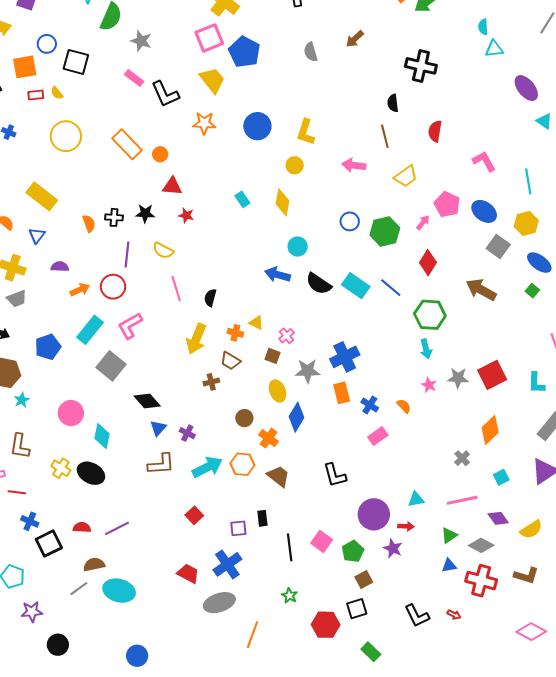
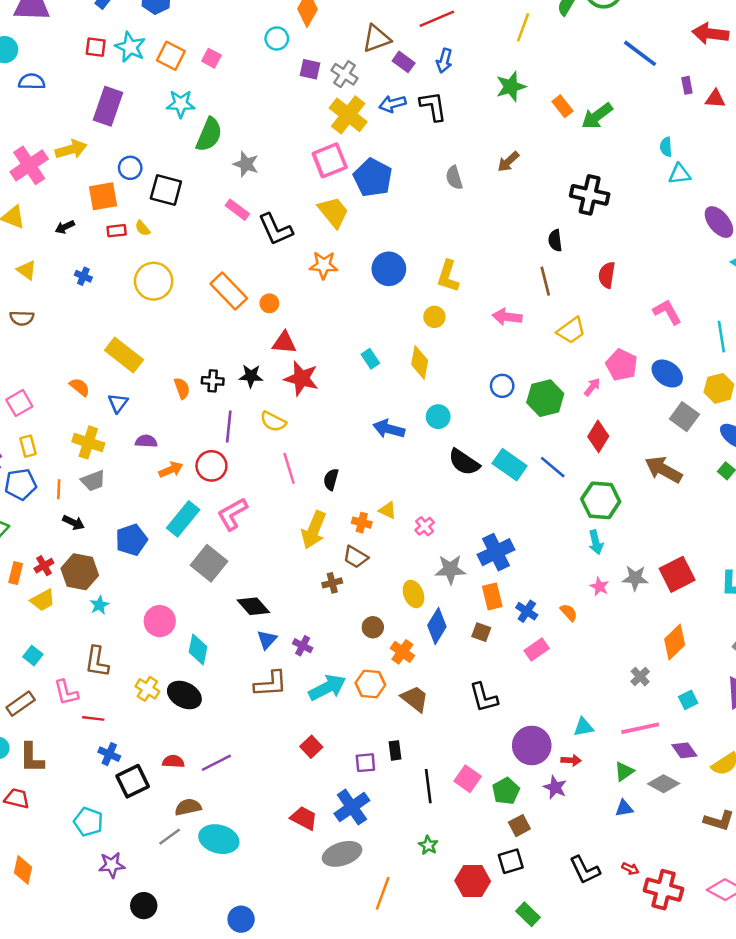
red star: (186, 215) -> (301, 378), size x1.8
blue arrow: (278, 275) -> (389, 429), moved
brown square: (272, 356) -> (481, 632), moved
red cross: (481, 581) -> (664, 890), moved

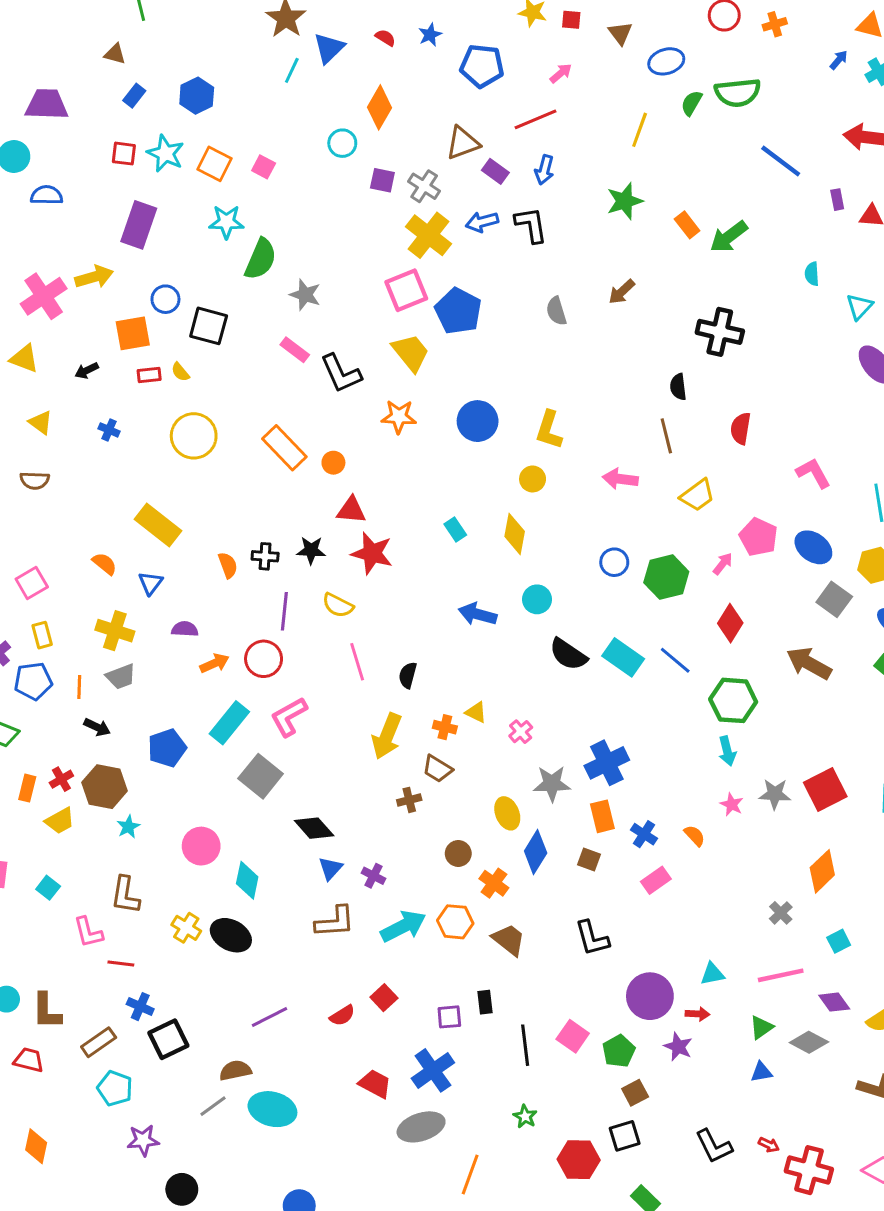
cyan triangle: (680, 174) -> (859, 307), moved, turned -40
brown rectangle: (21, 704) -> (99, 1042), moved
red semicircle: (173, 761) -> (342, 1015), moved, turned 145

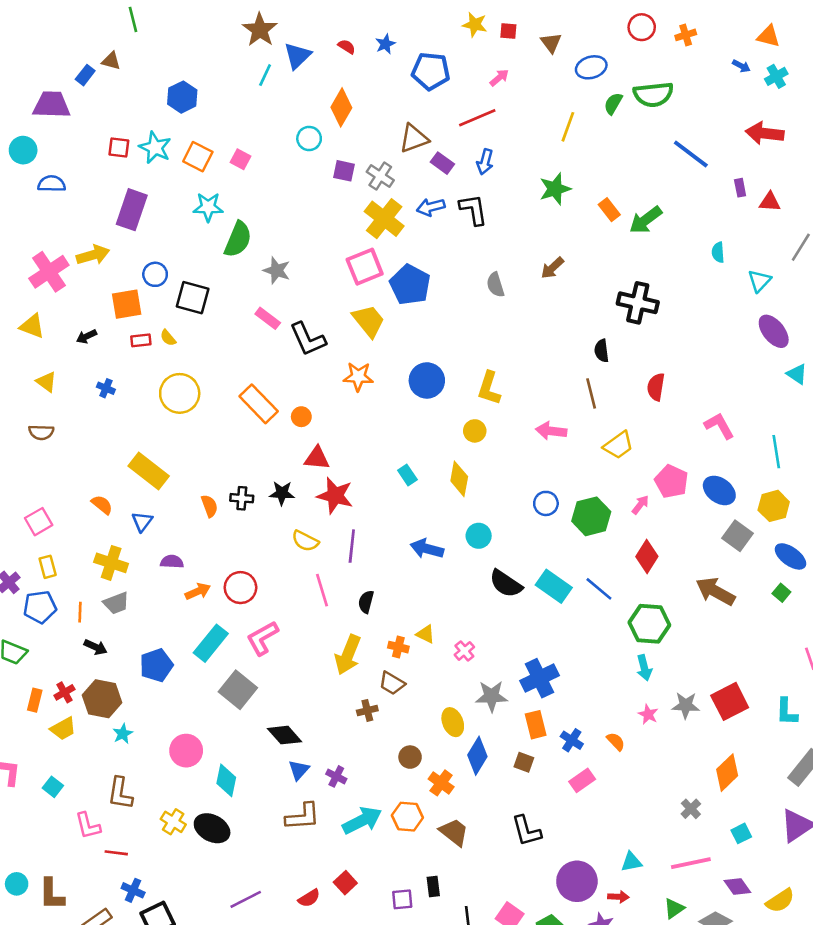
blue arrow: (839, 60) -> (741, 66), turned 78
blue rectangle: (134, 96) -> (85, 75), moved
purple line: (284, 611) -> (352, 546), moved

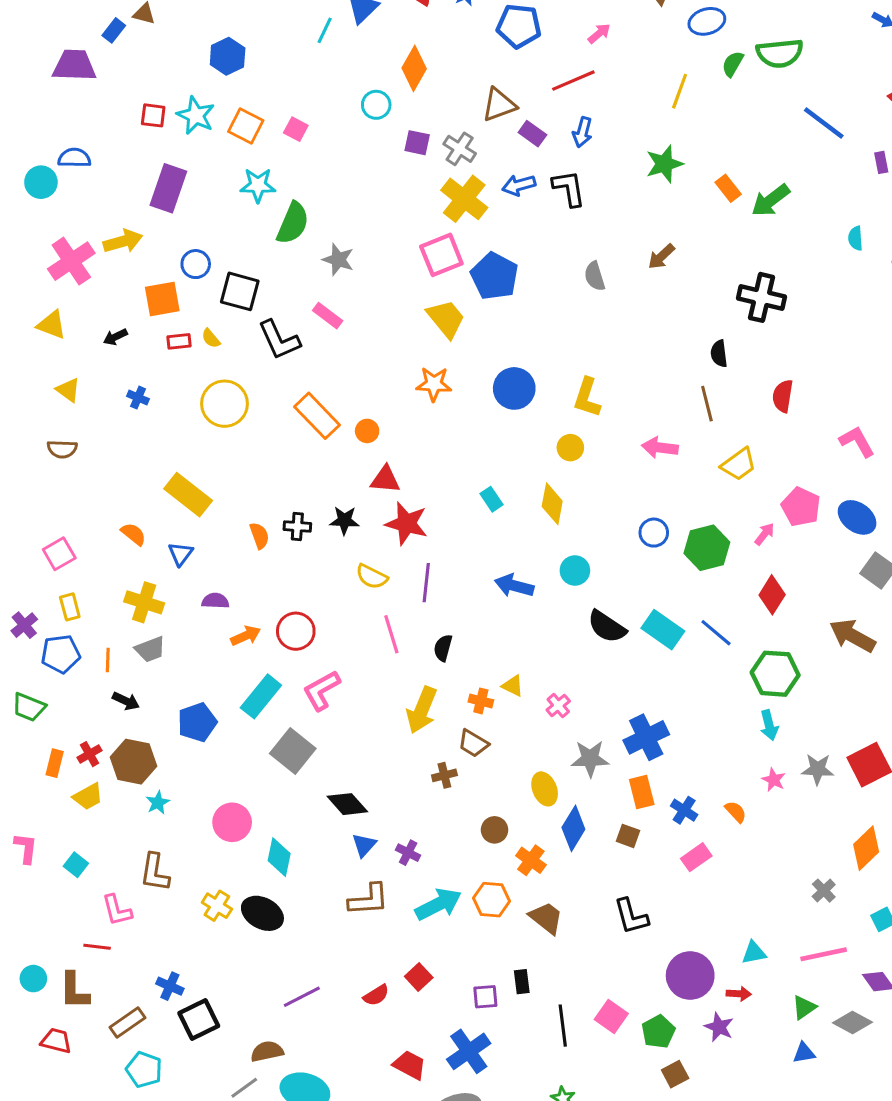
cyan circle: (23, 150) -> (41, 182), moved
black L-shape: (308, 339) -> (279, 340), moved
red line: (116, 853) -> (97, 947), moved

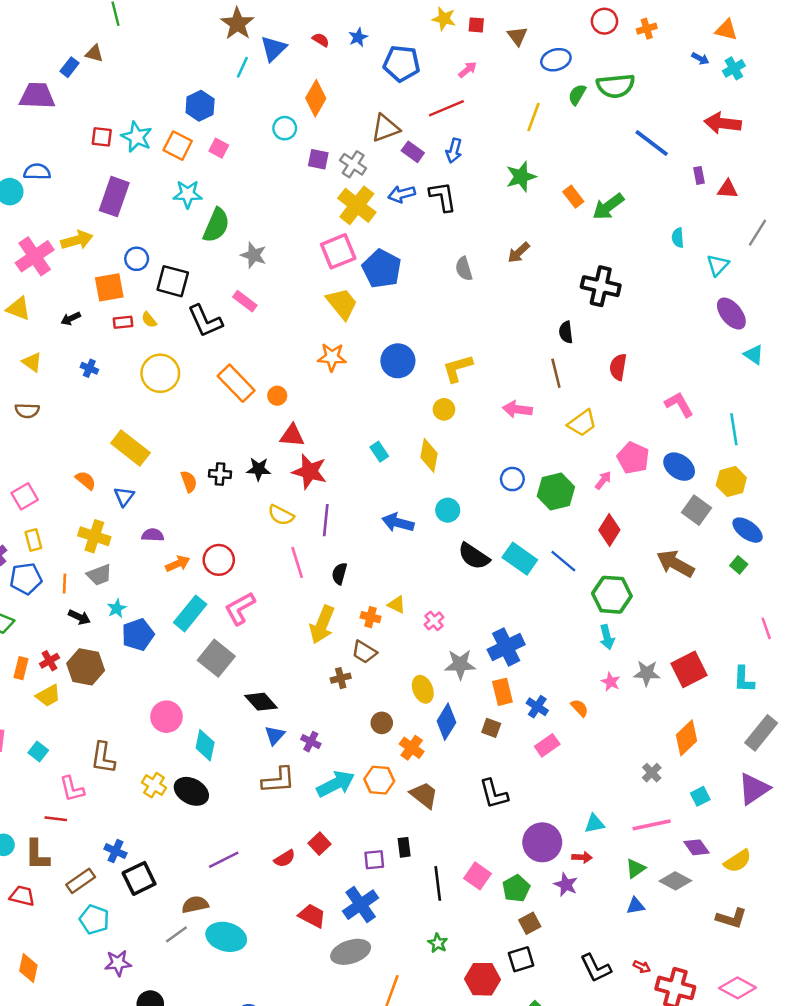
blue hexagon: (228, 56) -> (200, 106), moved
yellow L-shape: (587, 398) -> (458, 368), turned 56
cyan star: (158, 803) -> (117, 608), moved

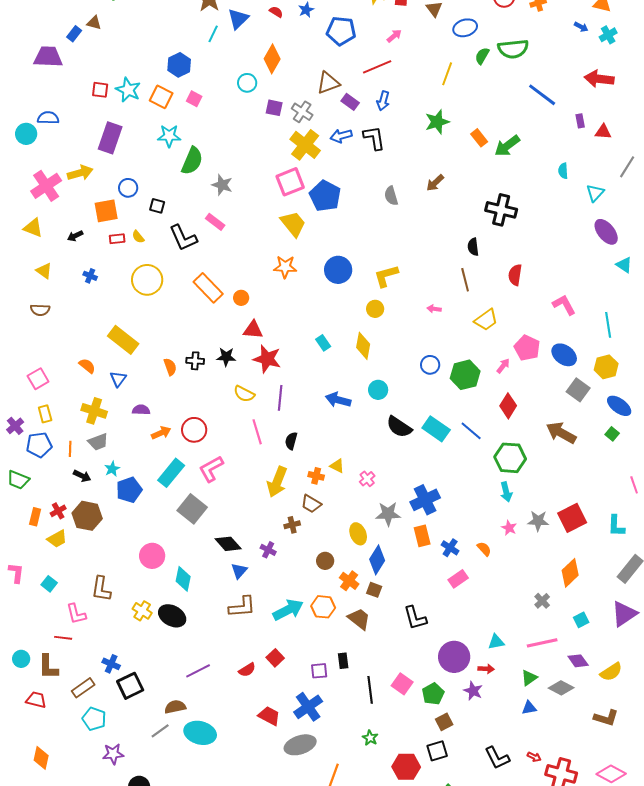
black square: (173, 281) -> (157, 206), size x0.6
pink arrow: (517, 409) -> (434, 309), size x0.6
brown square: (491, 728) -> (374, 590), moved
purple cross: (311, 742) -> (268, 550), moved

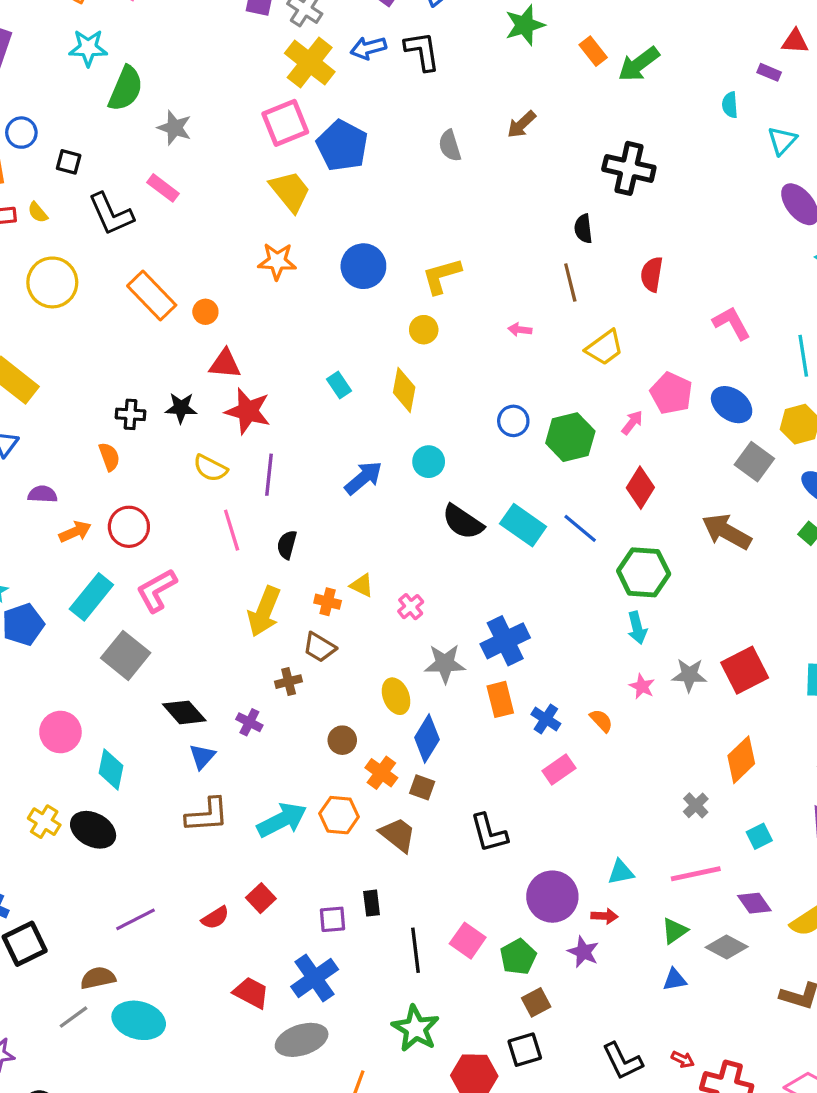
purple rectangle: (580, 121) -> (769, 72), moved, turned -56
orange semicircle: (170, 367) -> (109, 457), moved
blue arrow: (338, 400) -> (363, 478), turned 125
green star: (370, 738) -> (416, 1028), size x1.8

